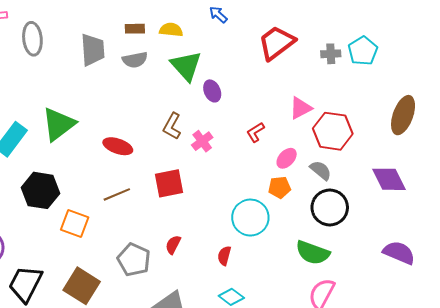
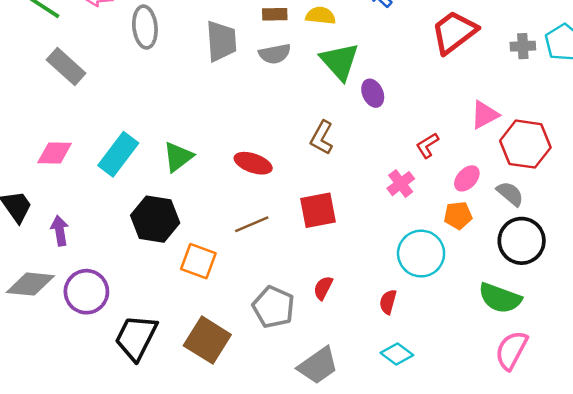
green triangle: (59, 124) -> (178, 157), moved, size x0.7
pink cross: (202, 141) -> (401, 184), moved

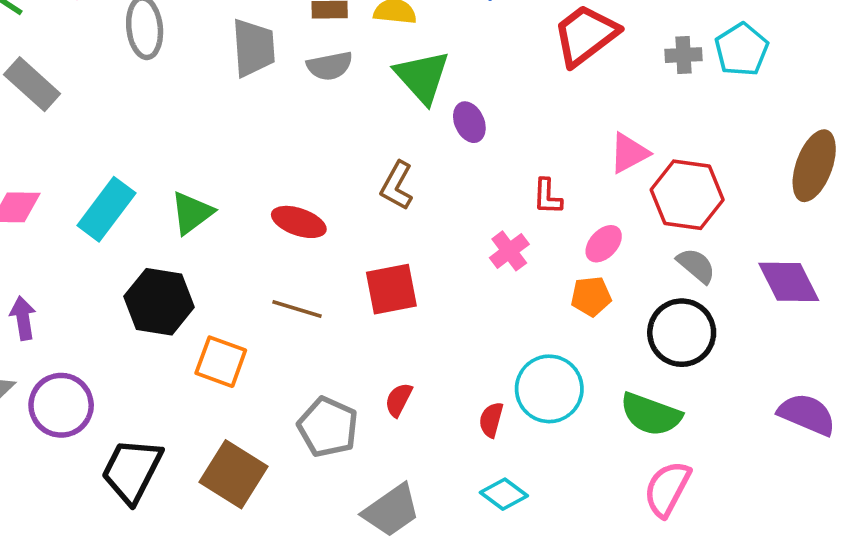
red L-shape: (427, 145) -> (547, 197), turned -56
gray semicircle: (510, 194) -> (696, 266), moved
brown line: (252, 224) -> (297, 309), turned 40
cyan circle: (421, 254) -> (549, 389), moved

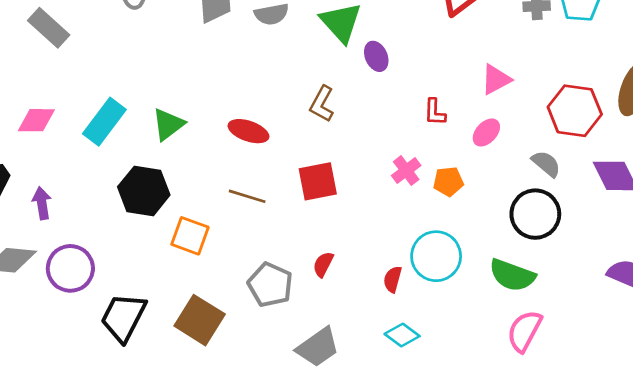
red hexagon: (687, 195) -> (575, 111), moved
pink ellipse: (604, 244) -> (486, 132), moved
pink cross: (509, 251) -> (406, 171), moved
orange pentagon: (591, 296) -> (448, 181), moved

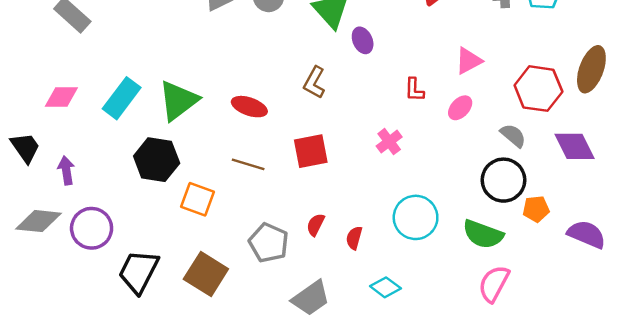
green triangle: (168, 124) -> (178, 101), size x1.4
orange pentagon: (448, 181) -> (536, 209), moved
red semicircle: (393, 279) -> (354, 238), moved

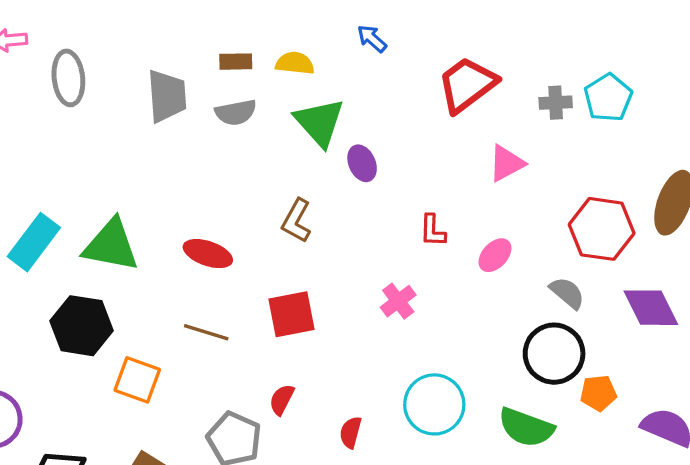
pink triangle: (469, 61) -> (506, 163), moved
green triangle: (178, 101) -> (111, 245), turned 48
red semicircle: (316, 225) -> (282, 400), moved

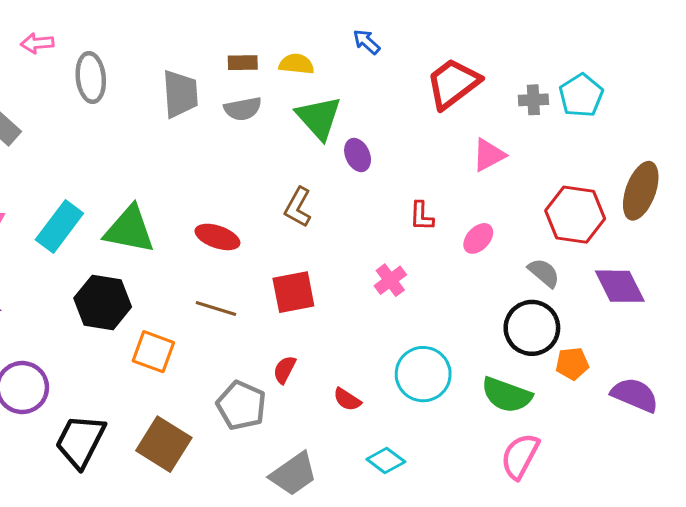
red semicircle: (351, 432) -> (347, 399), turned -72

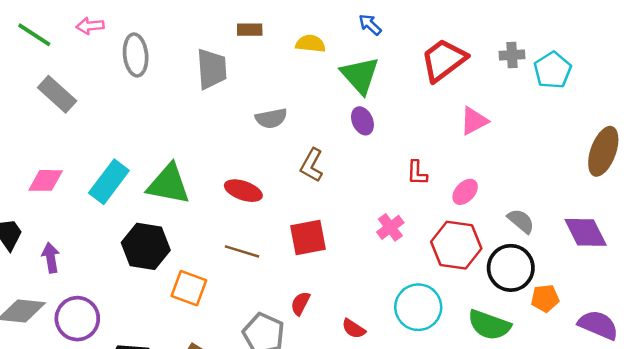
brown rectangle: (243, 63) -> (250, 30), moved
gray cross: (533, 100) -> (512, 55), moved
gray semicircle: (243, 109) -> (271, 118), moved
green triangle: (319, 118) -> (360, 75), moved
red hexagon: (575, 215) -> (456, 245), moved

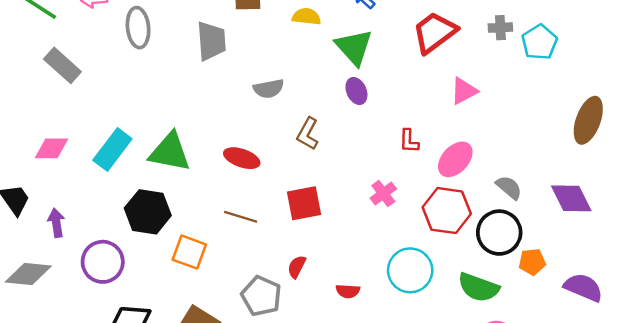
pink ellipse: (465, 192) -> (455, 159), size x1.4
purple circle: (77, 319) -> (103, 262), moved
red semicircle: (354, 329) -> (348, 291), turned -30

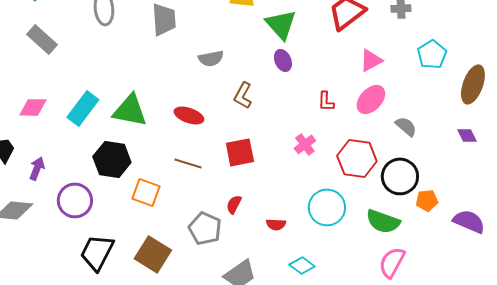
cyan pentagon: (539, 42) -> (432, 54), moved
pink ellipse: (455, 159) -> (371, 99), moved
gray semicircle: (509, 187) -> (406, 126), moved
purple diamond: (571, 198) -> (467, 135), moved, size x0.6
purple arrow: (56, 223) -> (37, 168), turned 30

